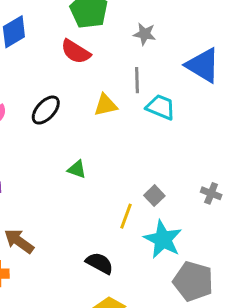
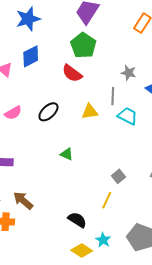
gray star: (145, 34) -> (128, 73), moved
yellow line: (126, 216) -> (107, 200), moved
cyan star: (163, 239) -> (103, 240), moved, size x0.6

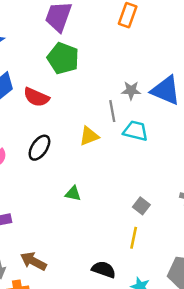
red semicircle: (72, 73) -> (36, 97), moved
gray star: (128, 73) -> (131, 90), moved

